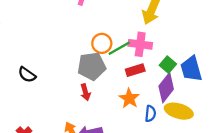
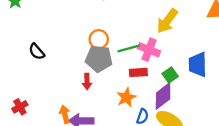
orange circle: (102, 43) -> (99, 39), moved
blue trapezoid: (191, 69) -> (198, 64), moved

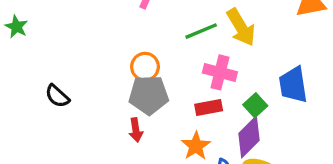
yellow arrow: (167, 21) -> (241, 27), turned -60
green line: (129, 48) -> (201, 31), moved

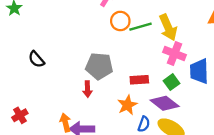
orange circle: (145, 67) -> (120, 21), moved
pink cross: (220, 72) -> (175, 53), moved
purple diamond: (249, 137) -> (165, 103), turned 76

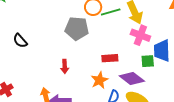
gray pentagon: (99, 66) -> (77, 29), moved
green square: (171, 82) -> (148, 61), moved, turned 32

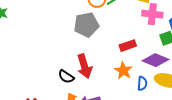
black semicircle: (20, 41) -> (66, 77), moved
red arrow: (65, 66) -> (84, 66), size x1.6

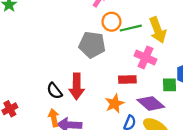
pink cross: (152, 14) -> (145, 57), moved

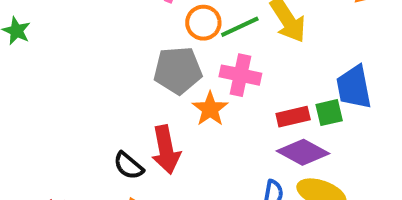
pink cross: (145, 57) -> (240, 75), moved
red rectangle: (127, 80) -> (293, 117), moved
orange star: (115, 104) -> (210, 109), moved

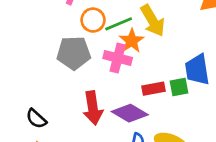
orange star: (210, 109) -> (132, 41), moved
red arrow: (166, 150) -> (93, 108), moved
purple diamond: (303, 152) -> (130, 113), moved

